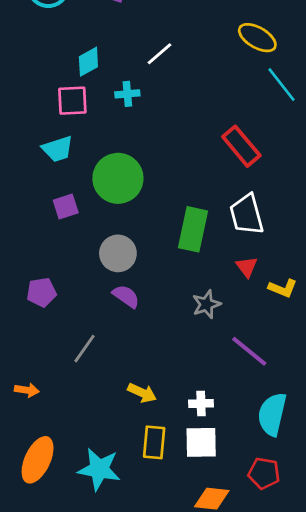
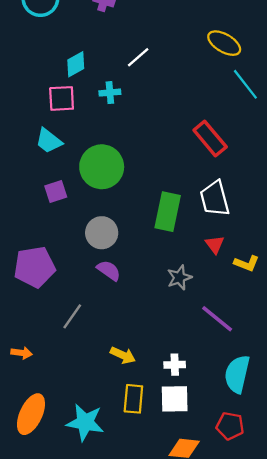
cyan trapezoid: (58, 149) -> (49, 141), turned 56
purple pentagon: (42, 292) -> (35, 267), size x1.6

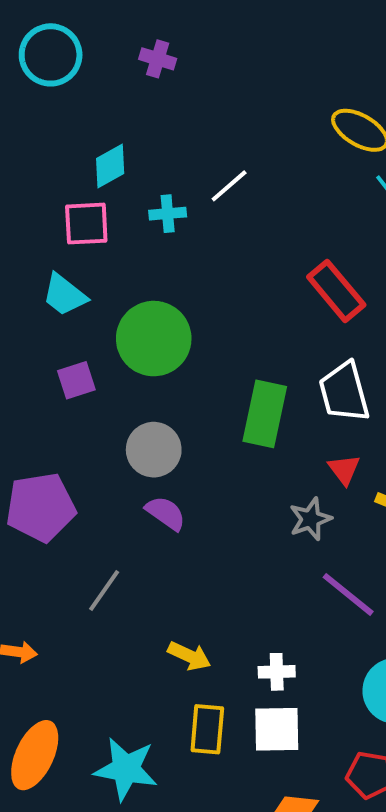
white line: (138, 57) -> (229, 186), moved
gray star: (179, 277) -> (310, 519), moved

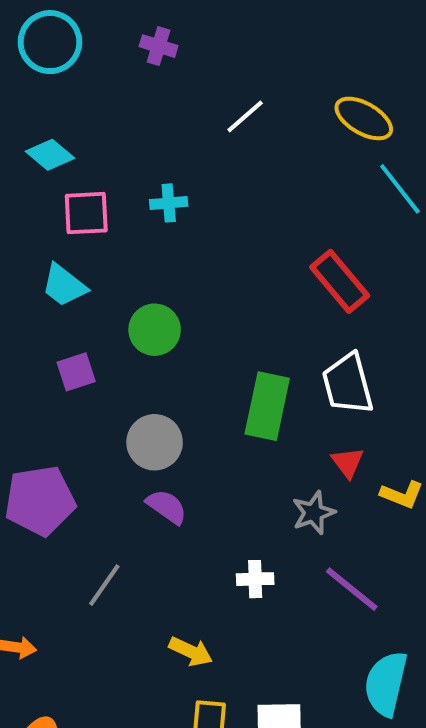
cyan diamond: (110, 166) -> (50, 155), moved, turned 69
white line: (229, 186) -> (245, 116), moved
green circle: (154, 339) -> (155, 330), size x0.7
white cross: (277, 672) -> (255, 579), moved

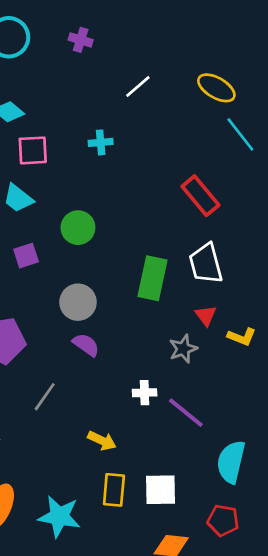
cyan cross: (169, 203) -> (101, 142), moved
purple line: (352, 589) -> (186, 413), moved

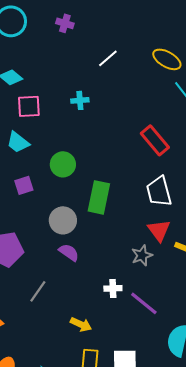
green rectangle: (153, 278) -> (99, 197), moved
red triangle: (206, 315) -> (159, 230), size x1.4

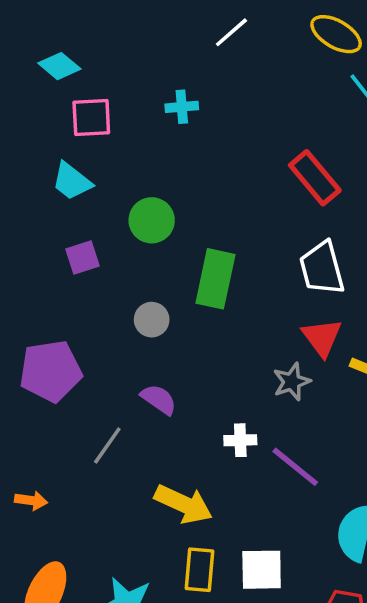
gray circle: (63, 220) -> (152, 320), size x0.7
purple semicircle: (69, 252) -> (159, 399), moved
yellow arrow: (81, 324) -> (184, 504), size x1.5

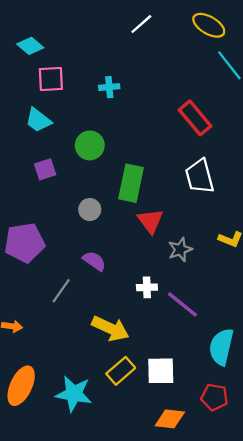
cyan cross: (182, 107) -> (109, 87), moved
red triangle: (322, 337) -> (150, 221), moved
yellow rectangle: (200, 570) -> (121, 371), turned 44

